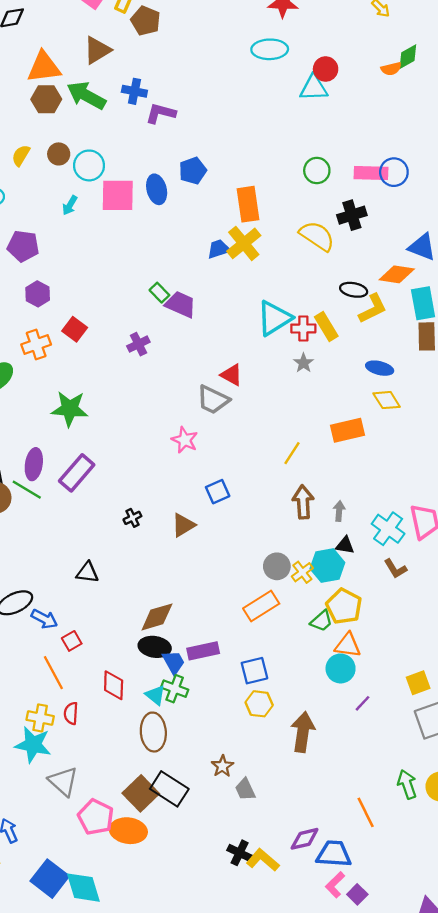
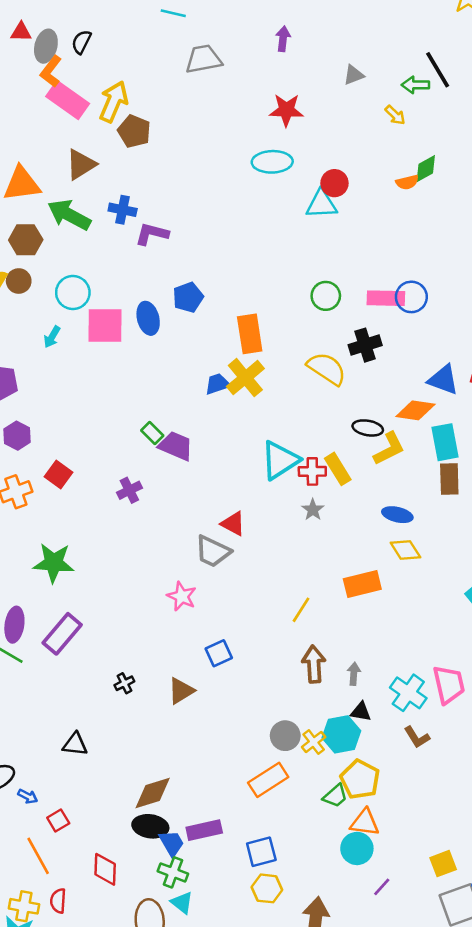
brown hexagon: (46, 99) -> (26, 240), moved
brown circle: (59, 154) -> (19, 281), moved
blue arrow: (44, 619) -> (28, 796), size x0.7
cyan triangle: (155, 695) -> (182, 903), moved

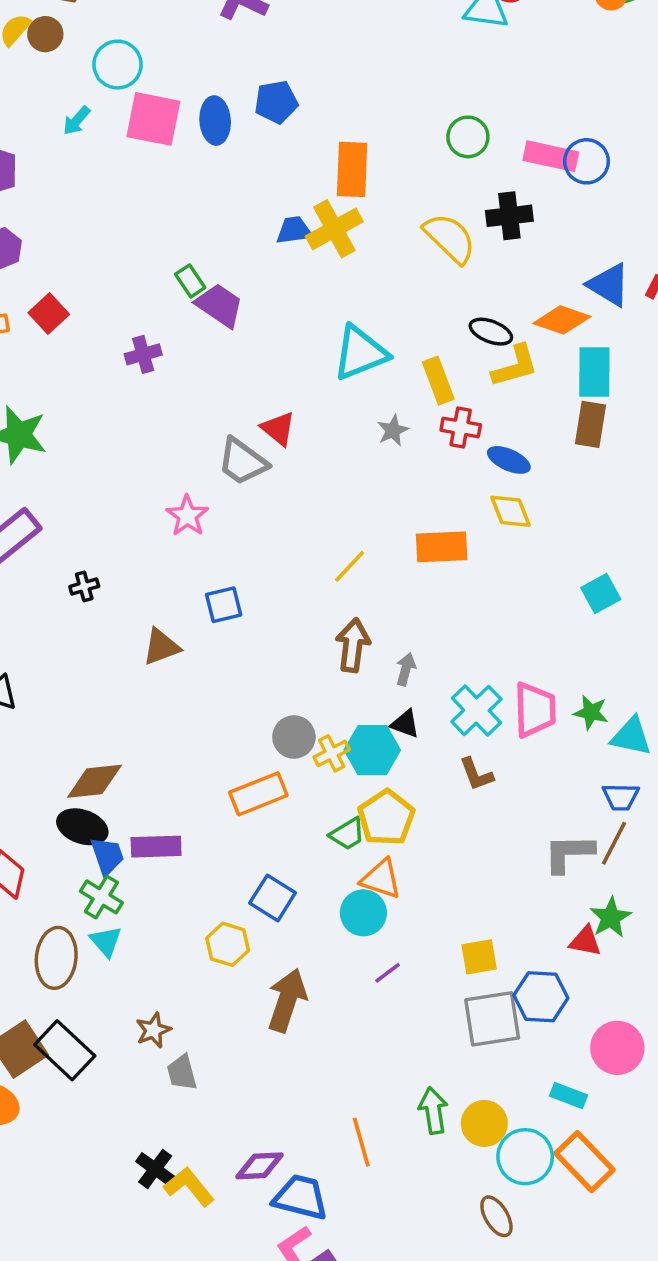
red cross: (312, 471) -> (461, 427), moved
black cross: (124, 683) -> (84, 586), moved
blue square: (261, 852) -> (273, 898), moved, turned 36

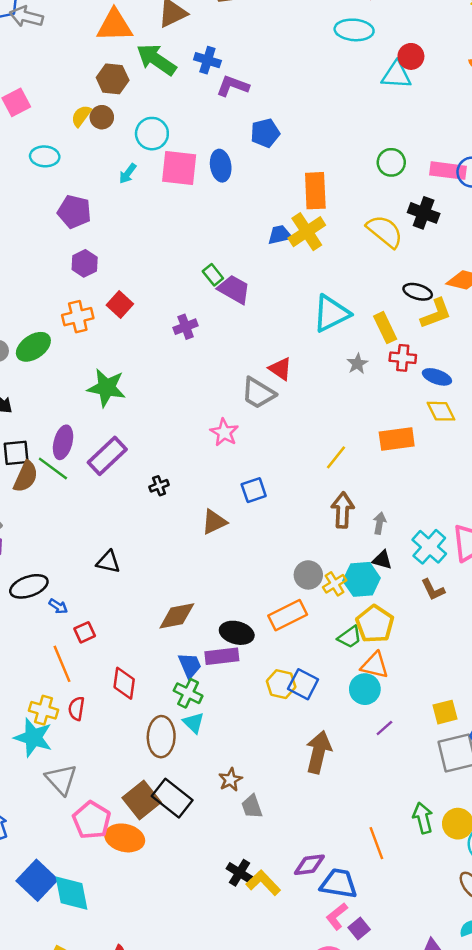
blue pentagon: (276, 102) -> (265, 133), moved
black cross: (509, 216) -> (424, 213), turned 32
black ellipse: (82, 827) -> (237, 633), moved
yellow hexagon: (228, 944) -> (281, 684), moved

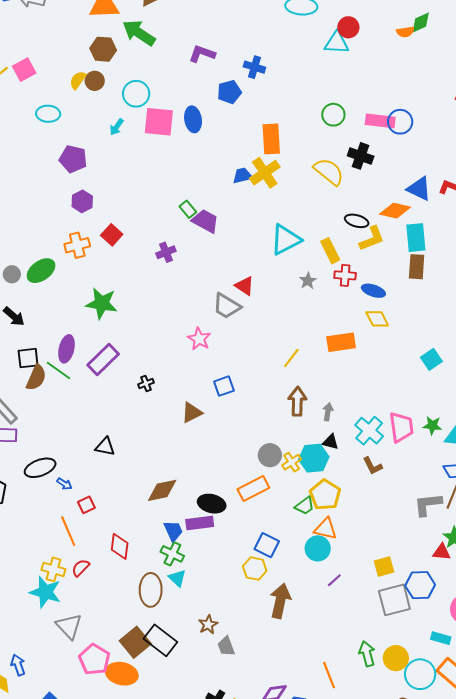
blue cross: (207, 60) -> (254, 67), moved
yellow hexagon: (281, 684) -> (255, 569), moved
red semicircle: (76, 708) -> (81, 568), turned 36

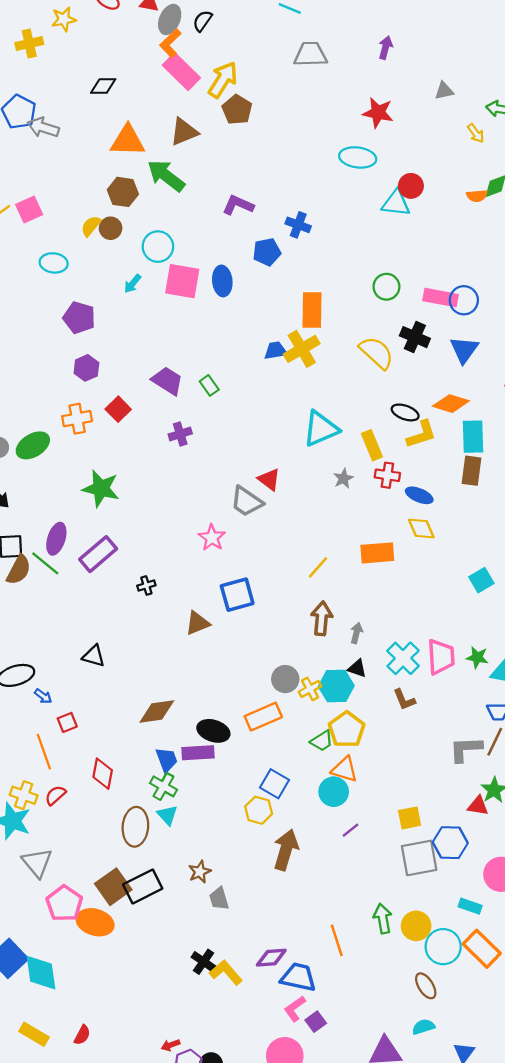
blue triangle: (419, 189) -> (464, 350), moved, turned 36
purple trapezoid: (205, 221) -> (167, 381), moved
blue square: (224, 386) -> (237, 595), size x1.4
black rectangle: (160, 640) -> (143, 886), turned -68

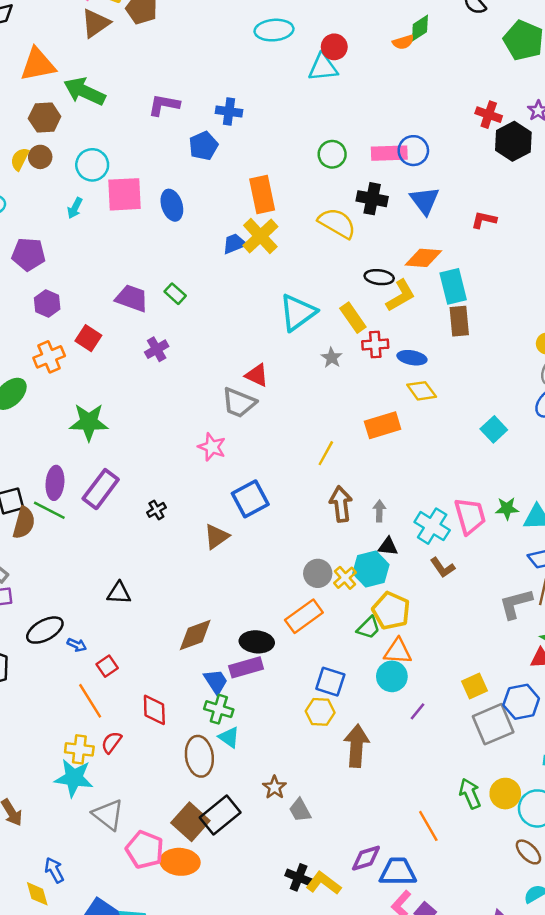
brown triangle: (184, 132) -> (96, 23), moved
blue ellipse: (222, 281) -> (172, 205), moved

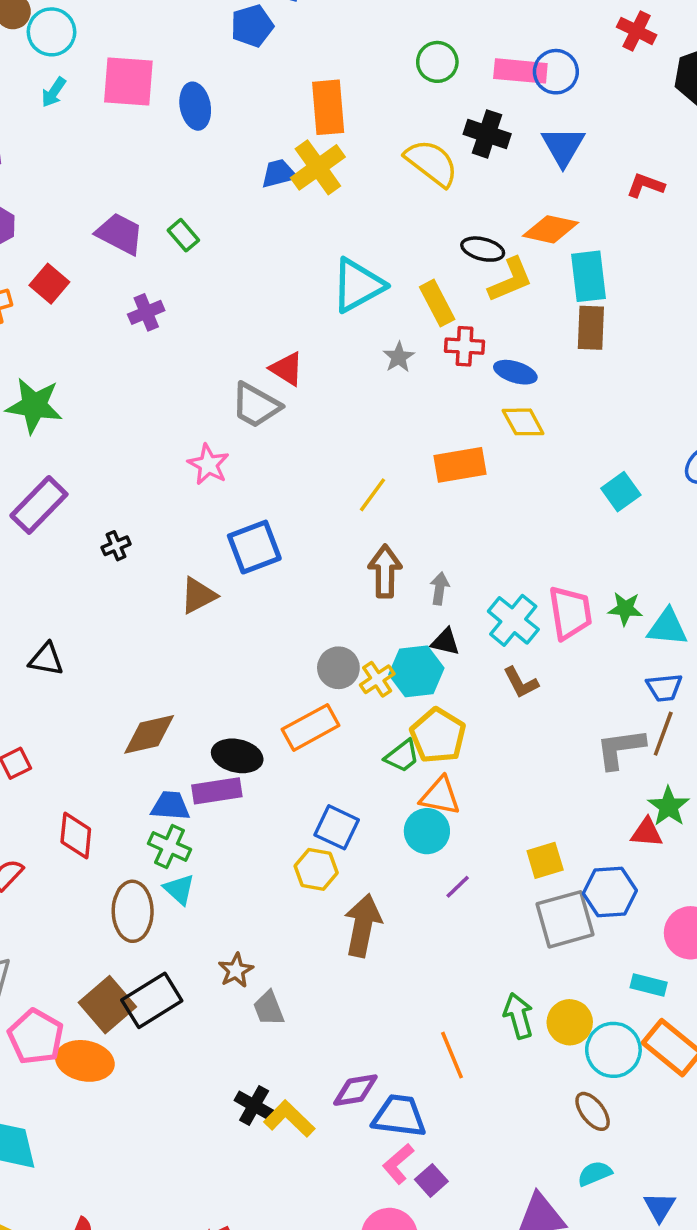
red cross: (489, 115) -> (637, 31), moved
cyan circle: (92, 165) -> (52, 32), moved
blue trapezoid: (216, 681) -> (170, 806), turned -60

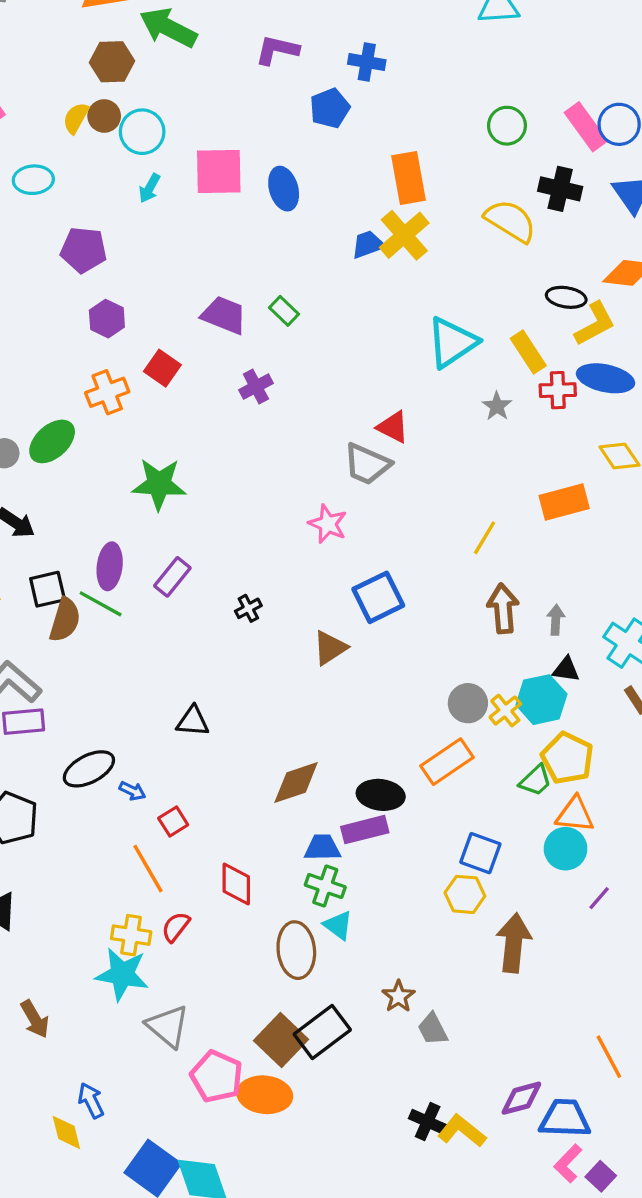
pink rectangle: (520, 71) -> (586, 127), turned 54
blue ellipse: (515, 372) -> (606, 378), moved, size x1.4
purple rectangle: (39, 505) -> (172, 577), size x0.7

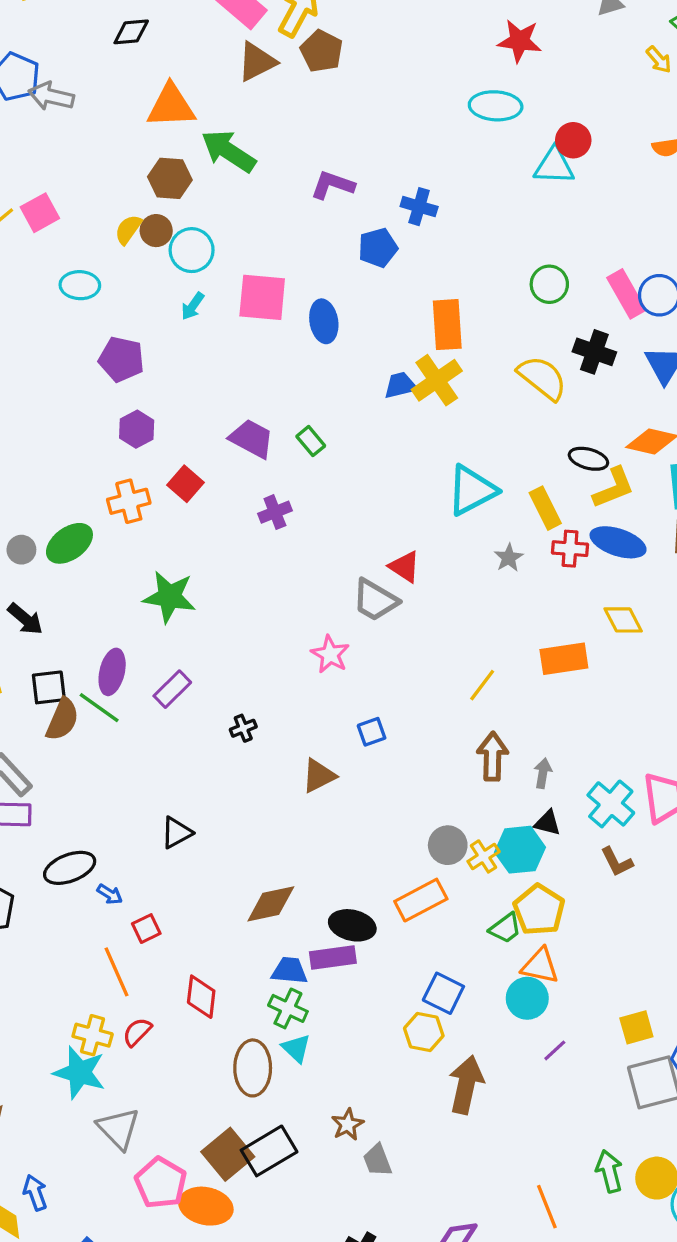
blue square: (378, 597) -> (372, 732), size x0.6
black triangle: (193, 721) -> (176, 833), turned -40

